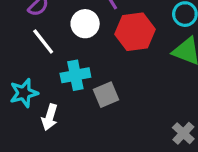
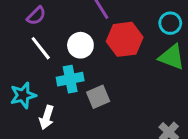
white circle: (85, 24) -> (80, 45), moved

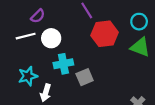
white circle: (80, 45) -> (51, 38), moved
white line: (41, 48) -> (26, 36), moved, turned -66

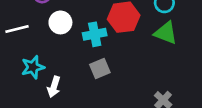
white line: (26, 36) -> (17, 29), moved
cyan cross: (63, 64) -> (95, 34), moved

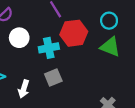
white arrow: (54, 87) -> (24, 89), moved

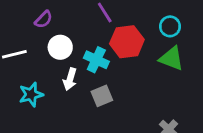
cyan cross: (49, 48) -> (96, 60), turned 36
white arrow: (24, 89) -> (70, 79), moved

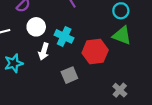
red hexagon: (127, 42) -> (95, 52), moved
gray square: (102, 96) -> (69, 75), moved

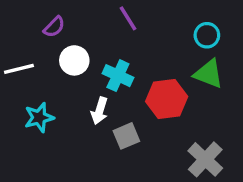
white arrow: (44, 52) -> (99, 111), moved
gray cross: (120, 90) -> (205, 159), size x1.5

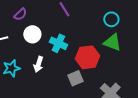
white arrow: (99, 111) -> (38, 64), moved
gray square: (126, 136) -> (75, 78), moved

